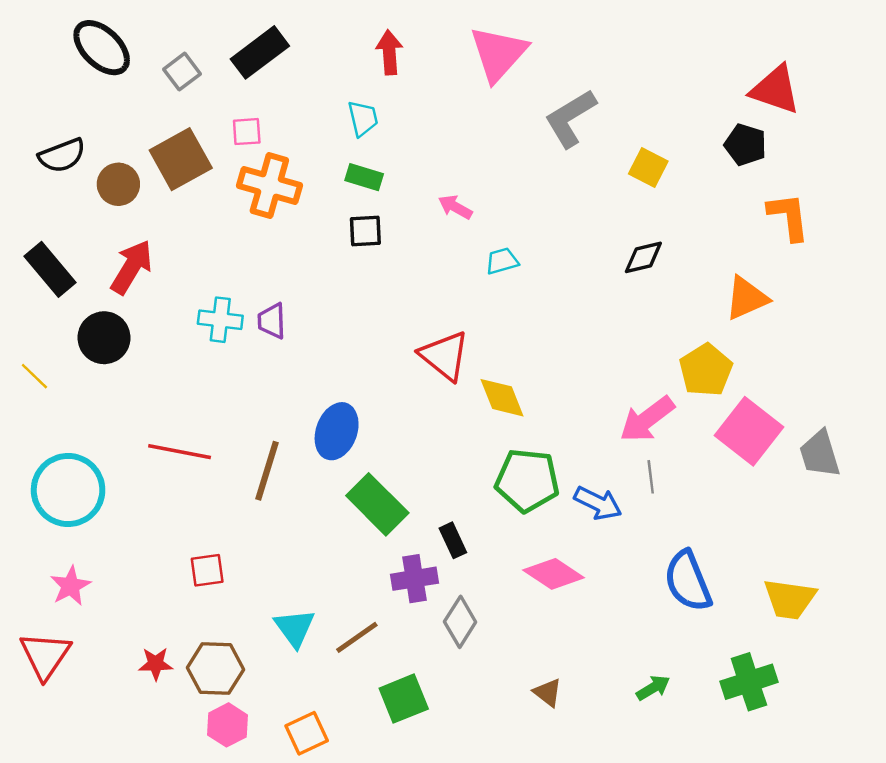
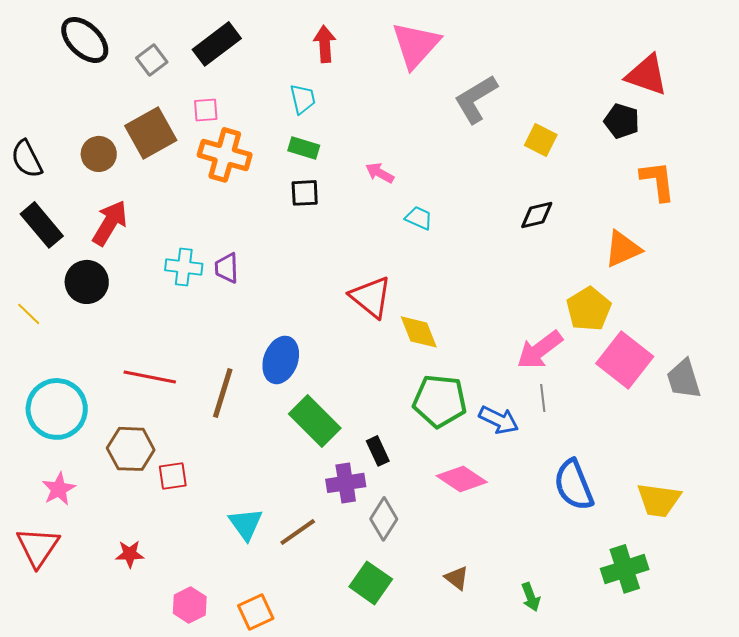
black semicircle: (62, 156) -> (27, 159), moved, turned 84
cyan trapezoid: (502, 261) -> (419, 218), turned 40
brown hexagon: (216, 669) -> (131, 449), moved
green arrow: (653, 688) -> (531, 597), moved, turned 100
green square: (404, 699) -> (371, 583), moved, turned -33

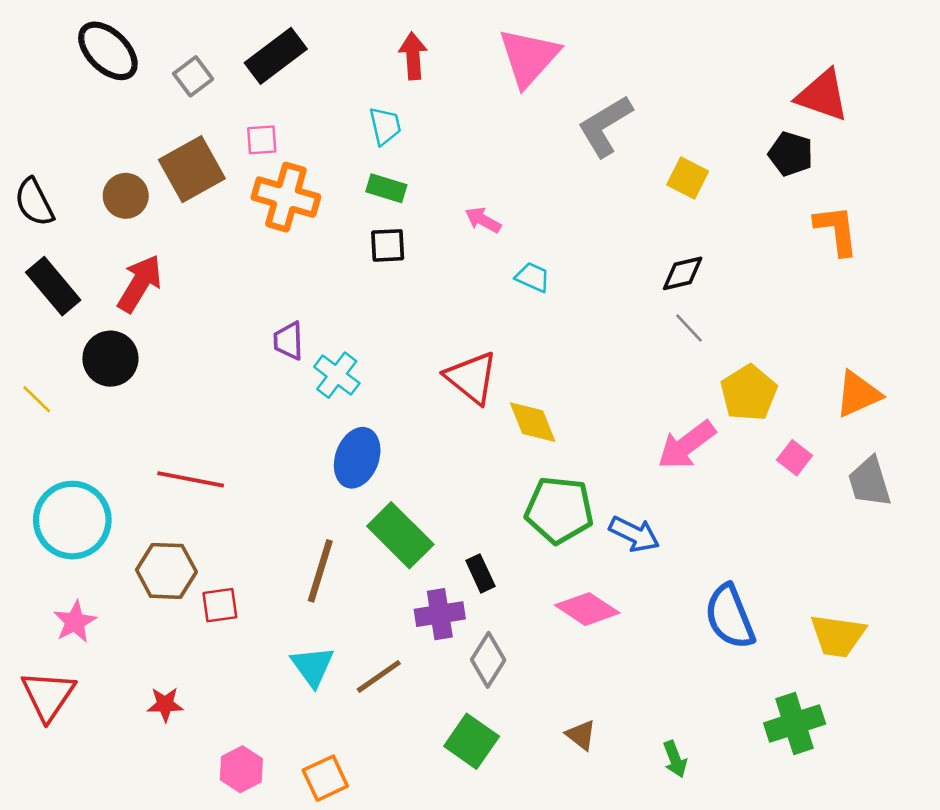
orange triangle: (623, 249) -> (858, 394), moved
cyan cross: (184, 267) -> (337, 375), moved, turned 30
pink square: (625, 360) -> (795, 458), size x0.5
brown line: (223, 393) -> (320, 571), moved
gray line: (543, 398) -> (689, 328), moved, turned -36

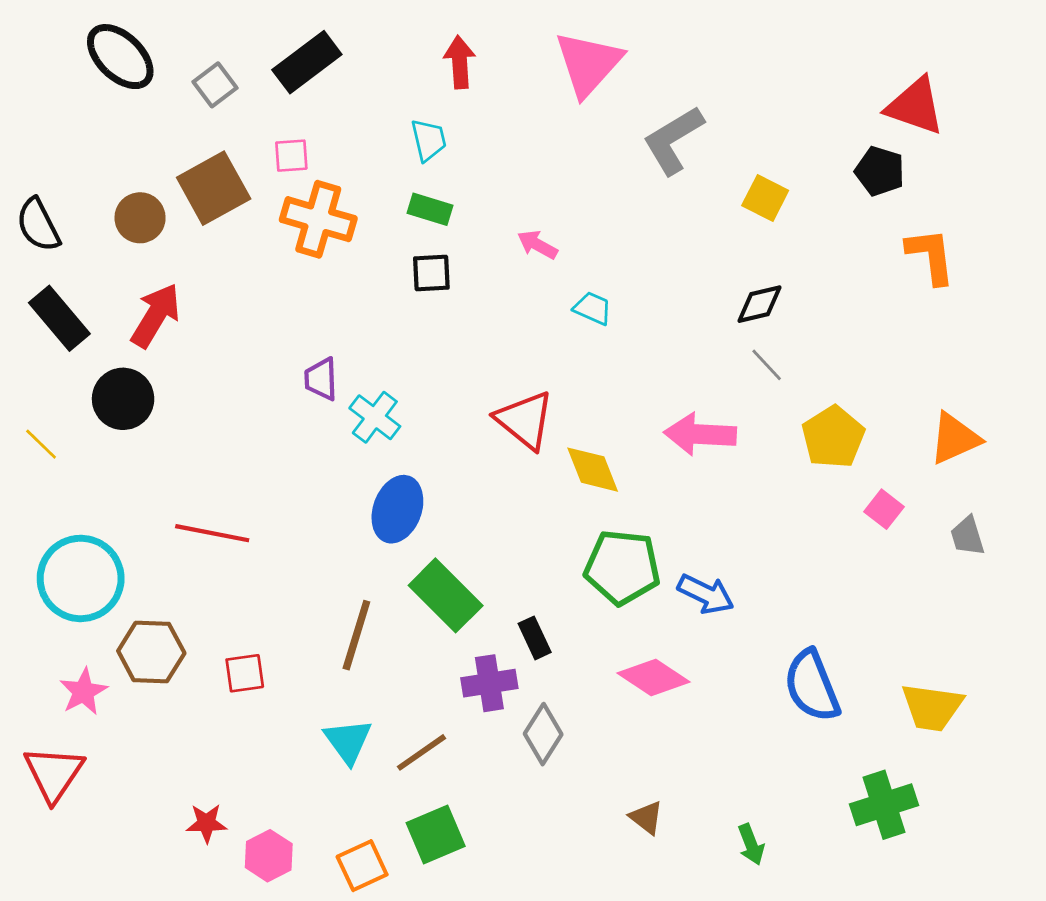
pink arrow: (686, 445) -> (700, 434), moved, turned 40
gray trapezoid: (870, 482) -> (967, 536), size x0.7
brown hexagon: (166, 571) -> (151, 652), moved
red star: (165, 704) -> (206, 823), moved
green square: (472, 741) -> (436, 834), moved, turned 32

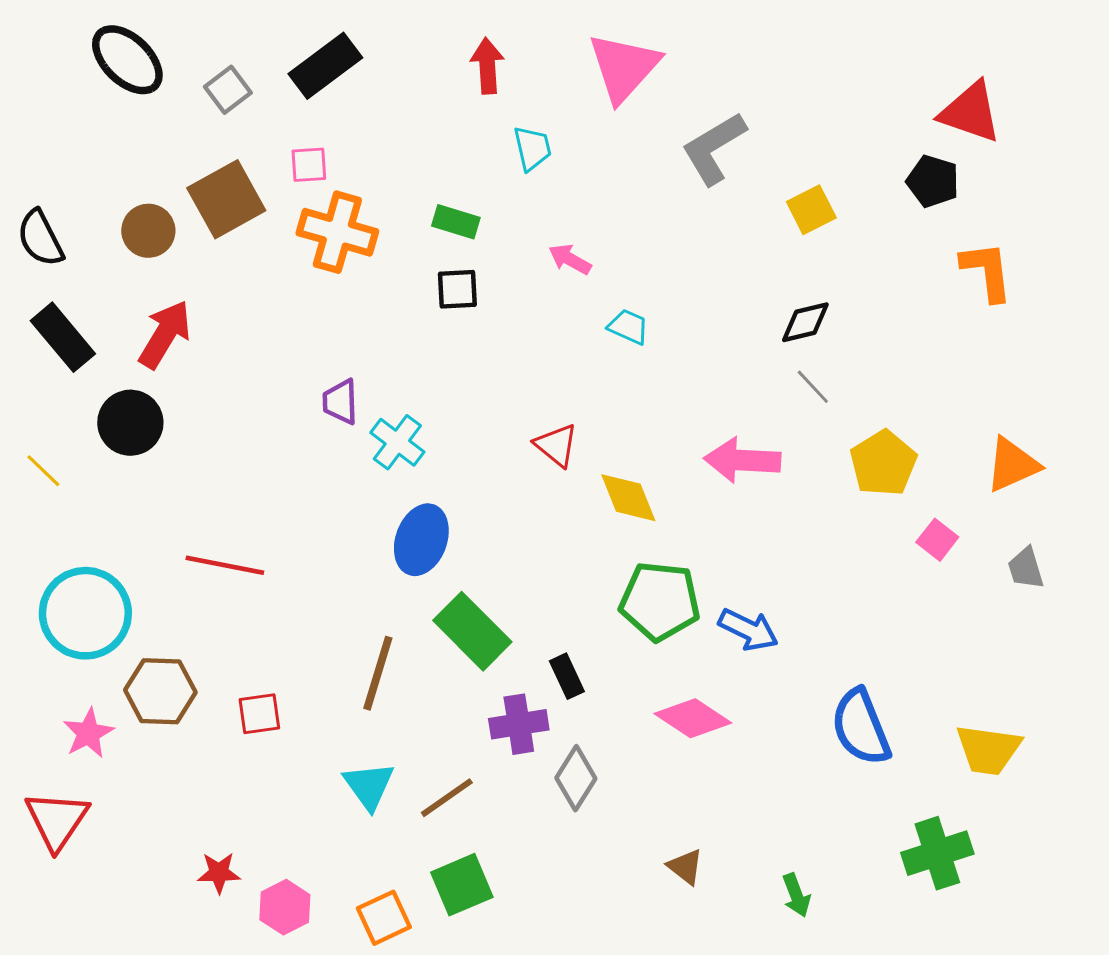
cyan trapezoid: (429, 140) -> (532, 148), moved
yellow square: (765, 198) -> (811, 210), turned 36
red triangle: (525, 420) -> (556, 445), size x0.7

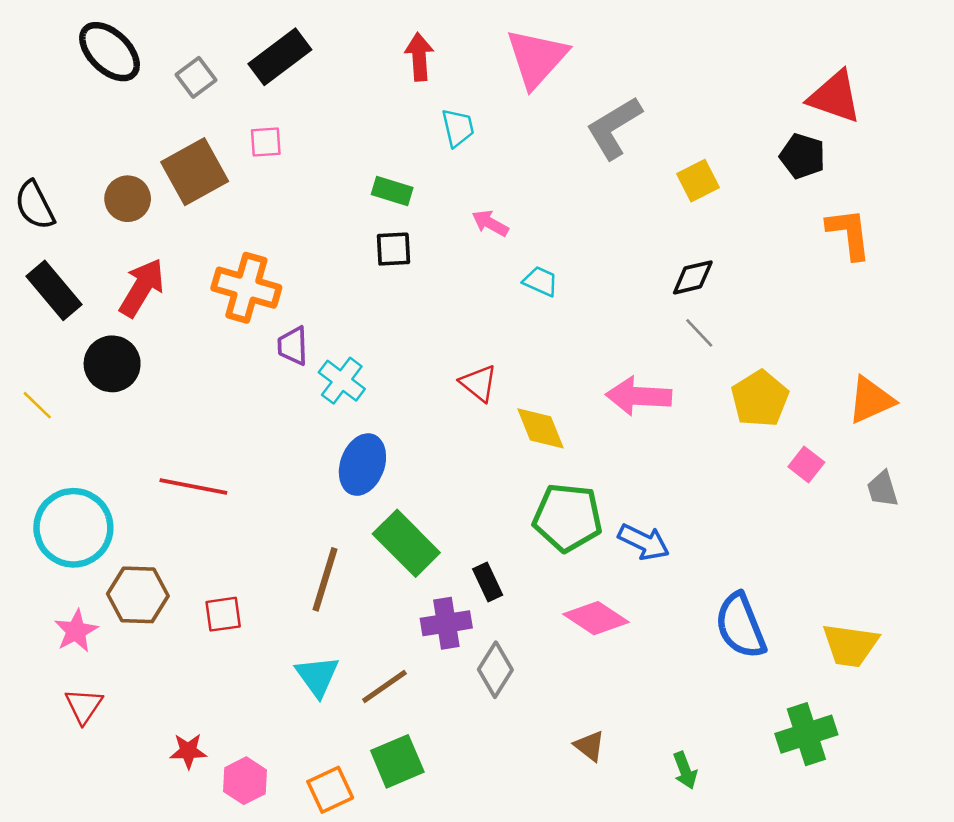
orange cross: (337, 232) -> (246, 288), moved
red triangle: (57, 820) -> (84, 706), moved, size x0.7

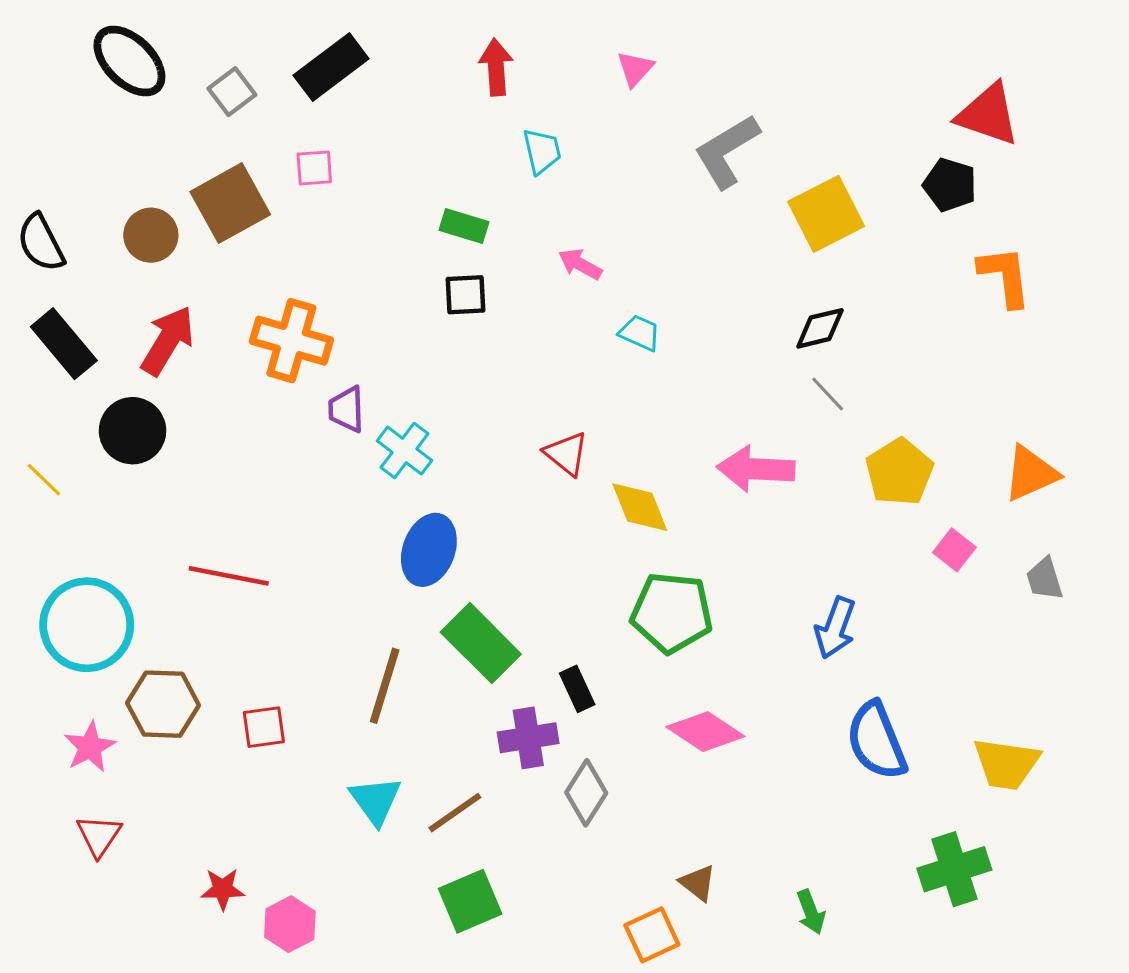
pink triangle: (537, 58) -> (635, 69), size x0.5
yellow square: (698, 181) -> (826, 214), size x1.5
blue arrow: (644, 542) -> (835, 628), moved, turned 84
orange square: (330, 790) -> (652, 935), moved

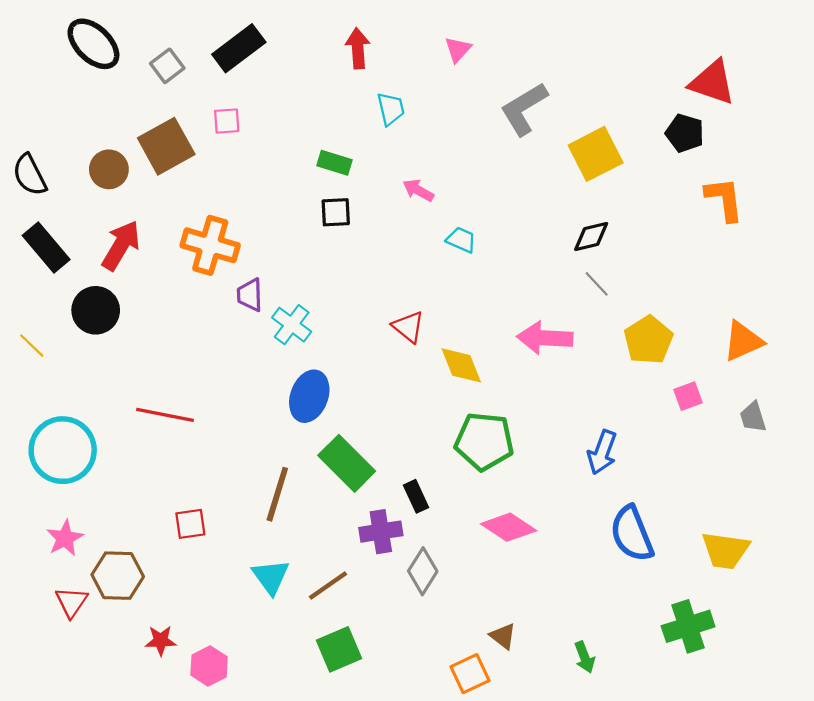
pink square: (954, 550) -> (688, 396), turned 32
brown hexagon: (163, 704) -> (118, 576), moved

